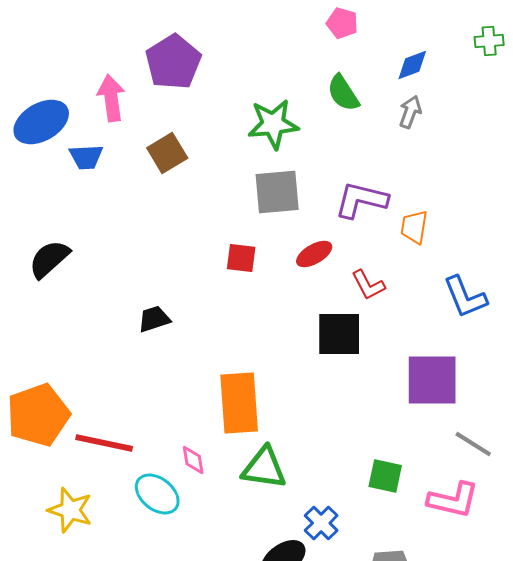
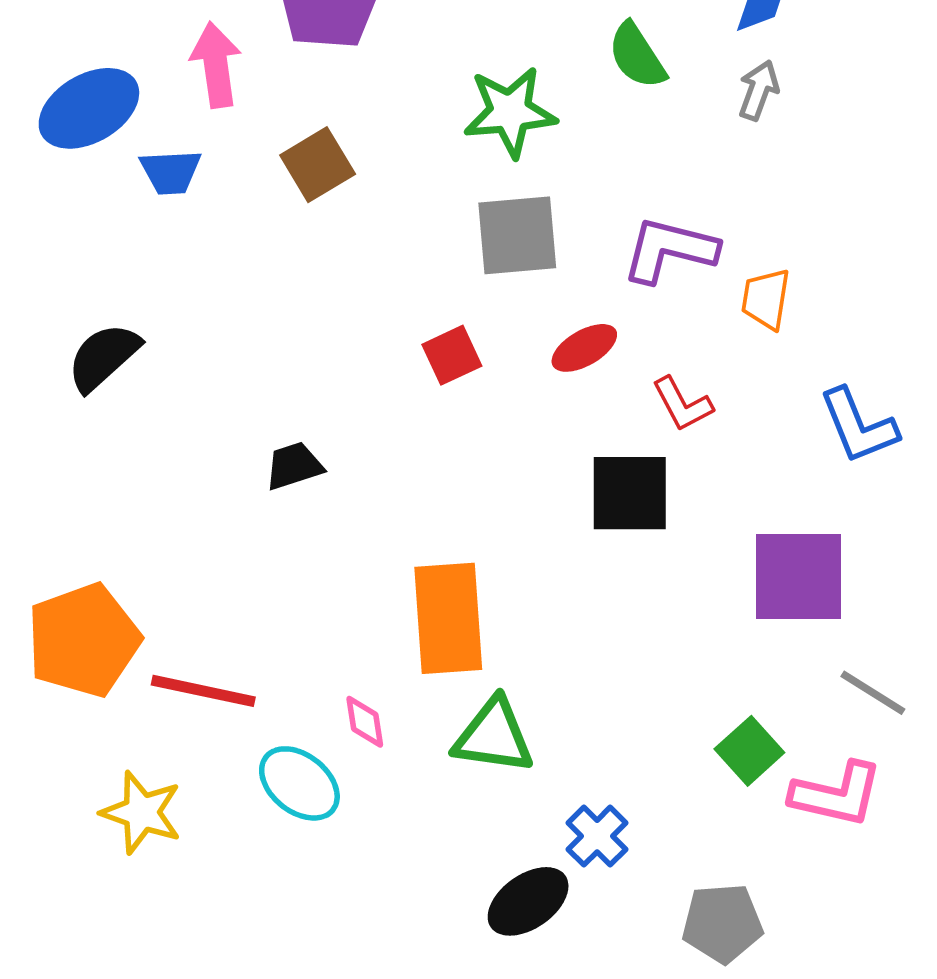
red square: (241, 258) -> (452, 355), turned -32
green square: (385, 476) -> (749, 751), moved, turned 36

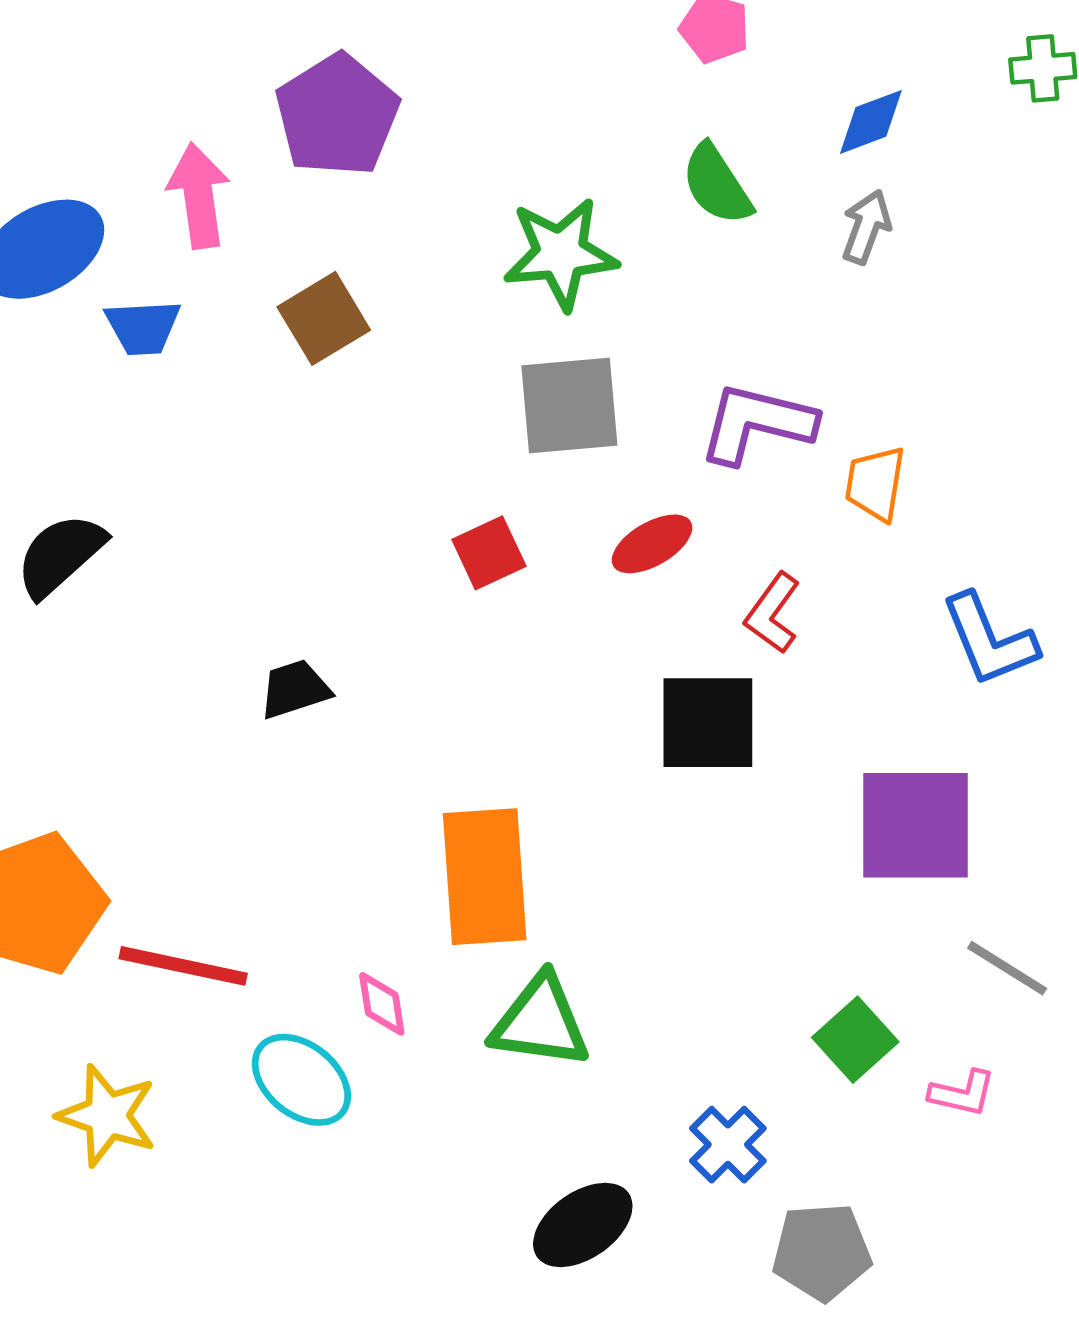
red L-shape: (682, 404) -> (773, 613), turned 64
pink L-shape: (837, 794) -> (962, 1093), size x0.6
blue cross: (597, 836) -> (728, 1145), moved

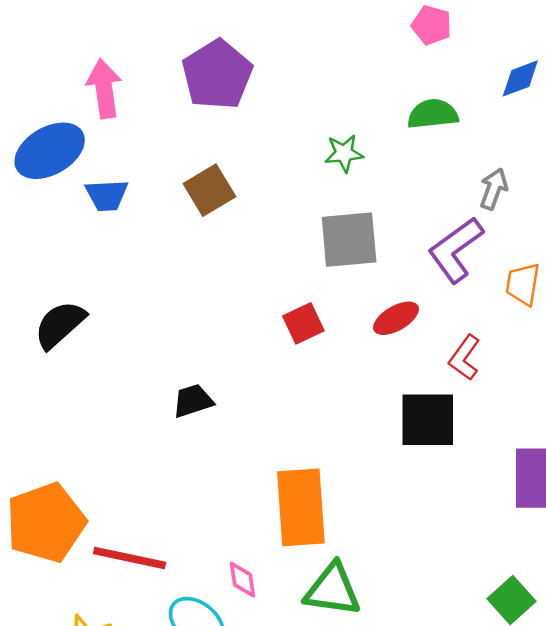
green semicircle: (717, 184) -> (433, 114), turned 117
pink arrow: (199, 196) -> (104, 89), moved
gray arrow: (866, 227) -> (494, 189), moved
green star: (560, 254) -> (344, 153), size x0.6
purple L-shape: (757, 423) -> (456, 250), turned -50

